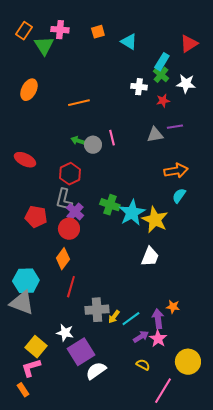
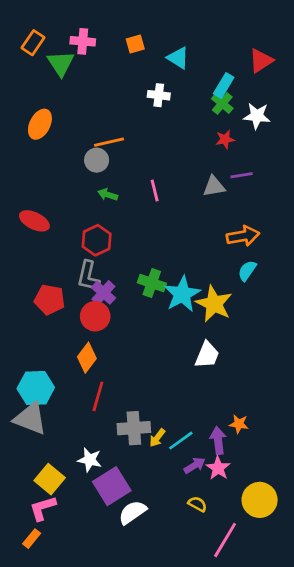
white cross: (139, 87) -> (159, 95), moved
gray circle: (93, 145) -> (97, 160), moved
orange rectangle: (23, 390) -> (32, 539), turned 72

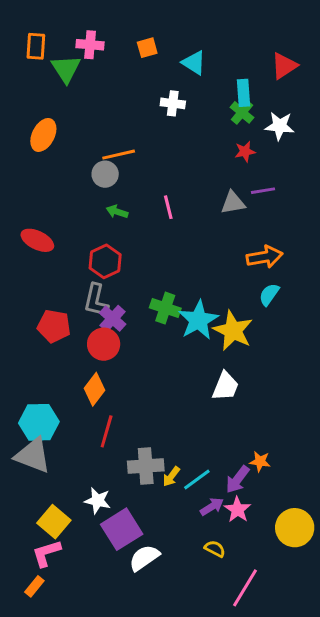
orange rectangle: (33, 43) -> (36, 46), turned -30
cyan rectangle: (224, 86) -> (243, 93), turned -35
purple arrow: (218, 441) -> (237, 480), turned -136
yellow circle: (260, 500) -> (295, 528), moved

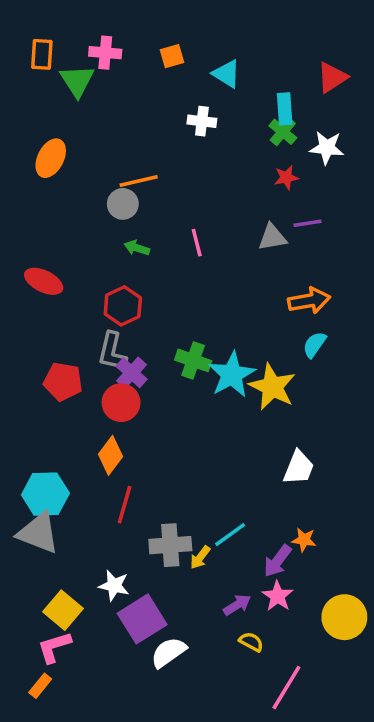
white trapezoid: (225, 386) -> (299, 468), moved
cyan line: (197, 480) -> (230, 535), moved
purple arrow: (212, 507) -> (237, 605), moved

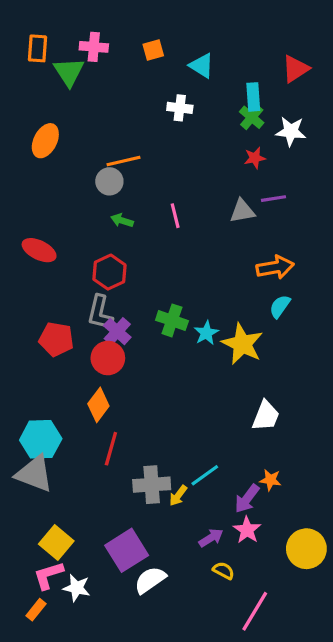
cyan star: (232, 374) -> (206, 333), size x0.6
white star: (114, 586) -> (77, 588), moved

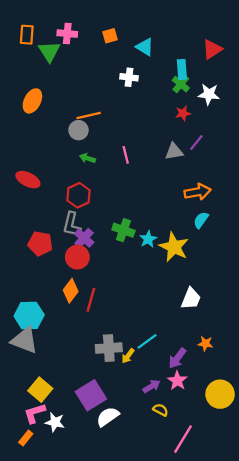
purple line: (274, 199) -> (196, 143), turned -42
red line: (111, 449) -> (91, 300), moved
orange star: (270, 480) -> (205, 344), moved

